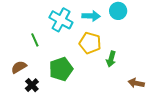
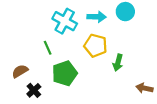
green line: (35, 40) -> (48, 48), moved

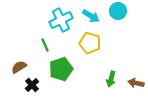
cyan arrow: (97, 17) -> (91, 16), turned 30
cyan cross: (65, 21) -> (61, 20), turned 35
green arrow: (118, 63) -> (111, 79), moved

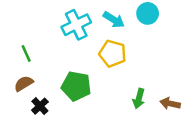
green line: (45, 45) -> (26, 53), moved
green pentagon: (61, 69) -> (76, 86), turned 30

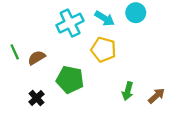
green line: (26, 53) -> (15, 52), moved
brown semicircle: (24, 84) -> (37, 58), moved
brown arrow: (170, 104) -> (156, 96), turned 126

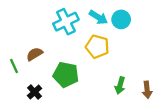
cyan circle: (136, 13) -> (121, 19), moved
green line: (15, 52) -> (14, 66), moved
brown arrow: (156, 96) -> (147, 90), turned 126

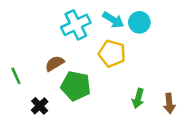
brown semicircle: (35, 54) -> (55, 63), moved

